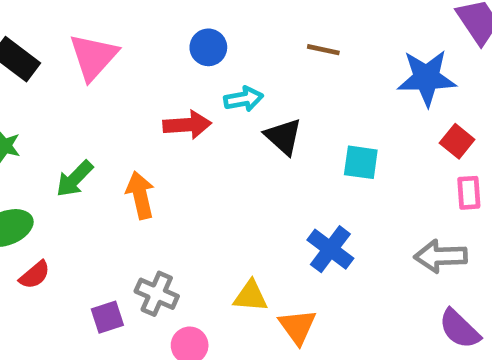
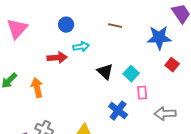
black triangle: (283, 137) -> (105, 72), moved
cyan square: (361, 162) -> (131, 74), turned 35
pink rectangle: (469, 193) -> (142, 93), moved

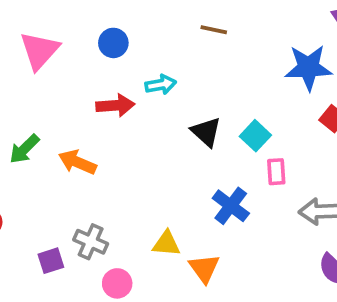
blue circle: (66, 25) -> (113, 43), moved
brown line: (115, 26) -> (214, 30), moved
orange arrow: (37, 88) -> (77, 162), turned -54

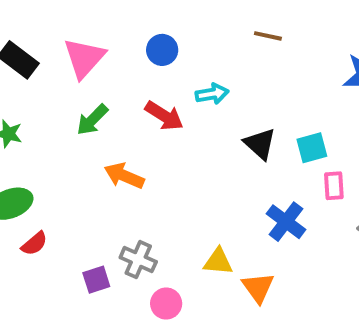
red arrow: (115, 105) -> (164, 116), turned 36
cyan square: (255, 136) -> (312, 148), turned 32
green arrow: (24, 149) -> (92, 120), moved

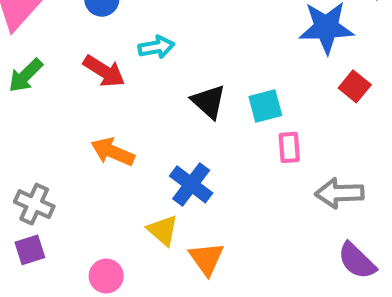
orange arrow: (124, 176) -> (113, 152), moved
blue cross: (286, 222) -> (191, 184), moved
gray cross: (138, 260) -> (34, 204), moved
yellow triangle: (218, 262) -> (163, 230), turned 36

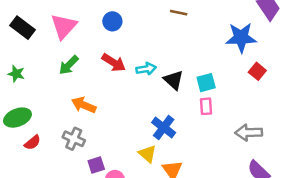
cyan arrow: (156, 47) -> (146, 69), moved
pink rectangle: (289, 147) -> (206, 106), moved
orange arrow: (113, 152) -> (84, 105), moved
purple square: (30, 250) -> (96, 165), moved

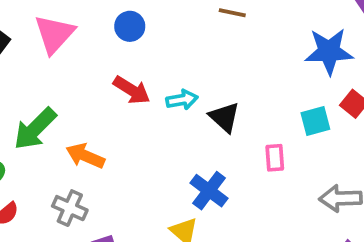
green arrow: (69, 65) -> (35, 129), moved, size x1.4
cyan square: (206, 83) -> (315, 121), moved

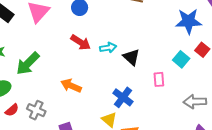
cyan square: (315, 121) -> (181, 59), turned -35
orange arrow: (85, 156) -> (71, 86), moved
gray cross: (70, 208) -> (36, 110), moved

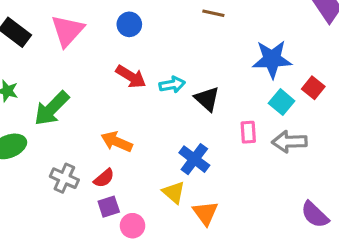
blue star: (189, 21) -> (272, 59), moved
gray arrow: (195, 102) -> (289, 142), moved
red semicircle: (12, 110) -> (104, 178), moved

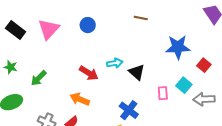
red arrow: (131, 77) -> (89, 73), moved
cyan square: (282, 102) -> (184, 85), moved
green arrow: (52, 108) -> (39, 78), size x0.7
gray arrow: (289, 142) -> (204, 99), moved

